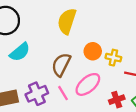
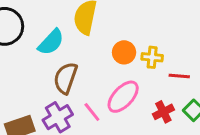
cyan semicircle: (20, 52) -> (51, 42), moved
brown semicircle: (61, 65) -> (66, 78), moved

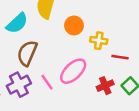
orange circle: (124, 52) -> (74, 25), moved

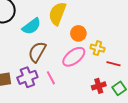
pink ellipse: (73, 71) -> (74, 57), moved

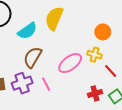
orange circle: (78, 33) -> (103, 32), moved
red line: (114, 64) -> (111, 71), turned 32

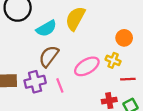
red line: (111, 71) -> (128, 79), turned -56

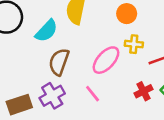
orange circle: (124, 38) -> (127, 14), moved
pink line: (60, 85) -> (93, 94), moved

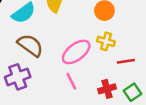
brown semicircle: (59, 62) -> (30, 45), turned 96
pink line: (93, 94) -> (71, 81), moved

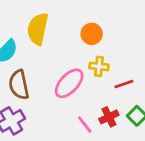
brown semicircle: (30, 45) -> (19, 85), turned -128
pink line: (71, 81) -> (85, 125), moved

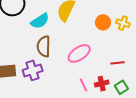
yellow cross: (99, 66) -> (123, 23), moved

